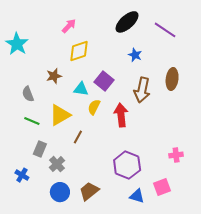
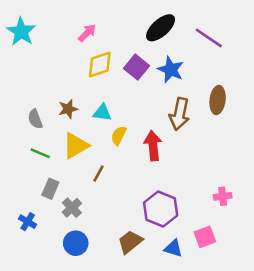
cyan star: (17, 44) -> (21, 32), moved
blue star: (135, 55) -> (171, 70), size x1.5
brown star: (54, 76) -> (68, 109), moved
purple square: (104, 81) -> (136, 67), moved
brown trapezoid: (89, 191) -> (130, 242), moved

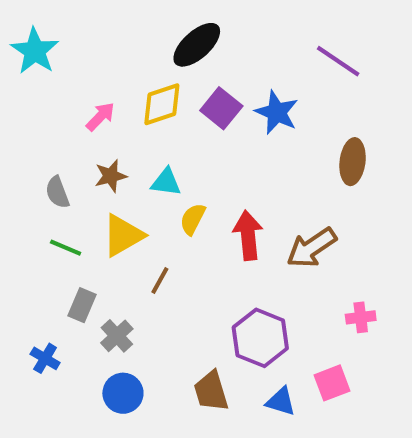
black ellipse: (161, 28) -> (197, 45), moved
pink arrow: (87, 33) -> (100, 117), moved
brown arrow: (180, 114) -> (312, 248), moved, turned 44
brown trapezoid: (130, 242) -> (211, 391), turned -68

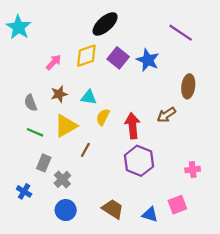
brown arrow: (312, 248) -> (166, 115), moved, size x0.7
purple hexagon: (260, 338) -> (139, 161), moved
brown trapezoid: (211, 391) -> (113, 209), turned 140

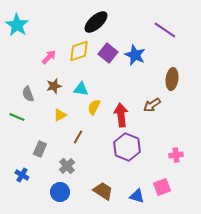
yellow triangle: (66, 126) -> (60, 115), size x0.6
green line: (35, 132) -> (17, 117), moved
gray cross: (62, 179) -> (67, 166), moved

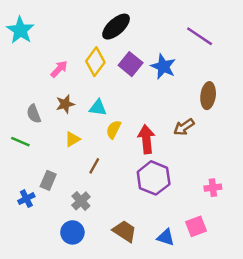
yellow diamond: (79, 51) -> (95, 62), turned -35
blue cross: (22, 175) -> (26, 199), moved, turned 32

